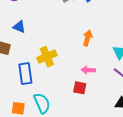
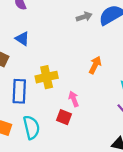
pink arrow: (88, 70) -> (74, 99), moved, turned 56
red square: (80, 88) -> (64, 117), moved

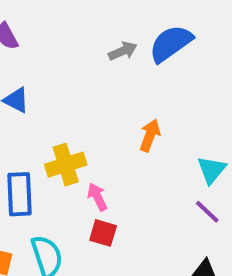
pink arrow: (74, 99) -> (97, 197), moved

